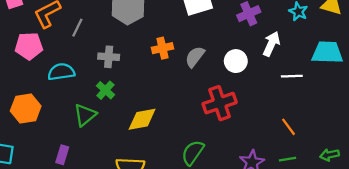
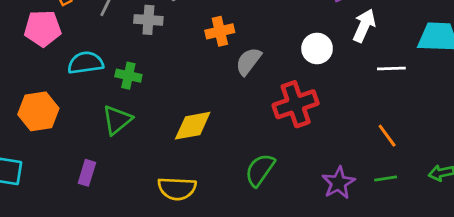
gray cross: (109, 57) -> (148, 20), moved
gray semicircle: (195, 57) -> (248, 61), moved
green cross: (105, 90) -> (128, 76), moved, turned -30

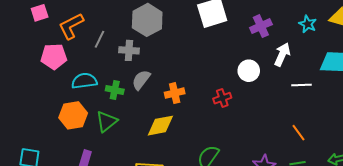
orange cross: (220, 31) -> (175, 93), moved
gray semicircle: (248, 61) -> (141, 80), moved
red cross: (296, 104) -> (222, 98), moved, size x0.6
orange hexagon: (38, 111) -> (73, 115), moved

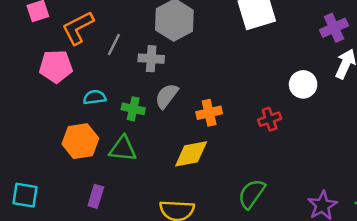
purple cross: (261, 26) -> (334, 28), moved
cyan semicircle: (84, 81) -> (95, 97), size x0.7
green triangle: (107, 121) -> (123, 149), turned 45

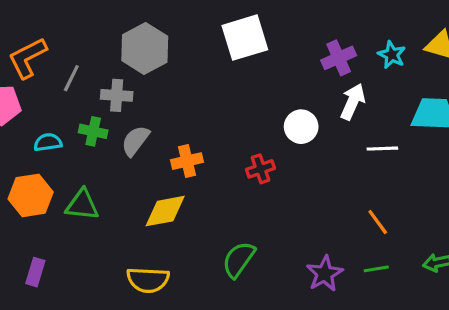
green cross: (133, 109) -> (93, 131), moved
purple rectangle: (96, 196) -> (35, 272), moved

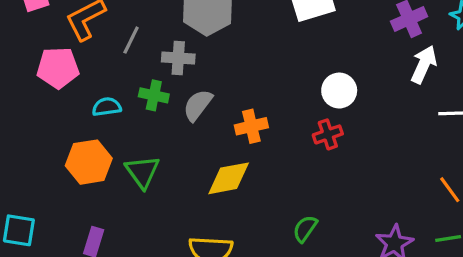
white circle: (301, 127) -> (339, 91), moved
green triangle: (82, 205) -> (142, 172), turned 48
green semicircle: (239, 260) -> (305, 229), size x0.7

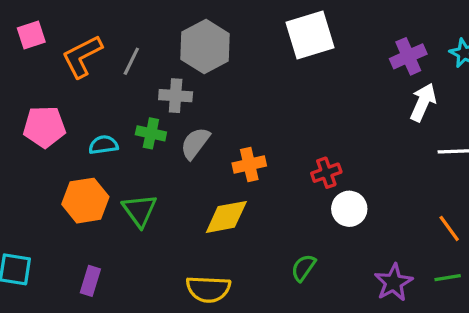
gray line: (131, 40) -> (131, 61), moved
pink pentagon: (58, 68) -> (44, 127), moved
white circle: (339, 91) -> (349, 209), moved

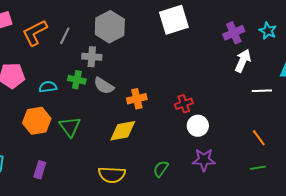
gray semicircle: (195, 143) -> (104, 86), turned -95
green semicircle: (303, 268) -> (161, 169), moved
purple star: (394, 283) -> (204, 160), moved, turned 30

